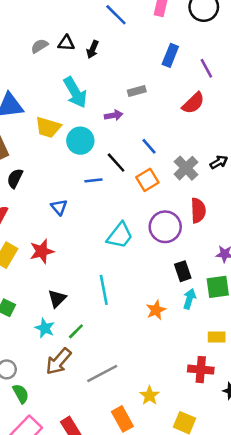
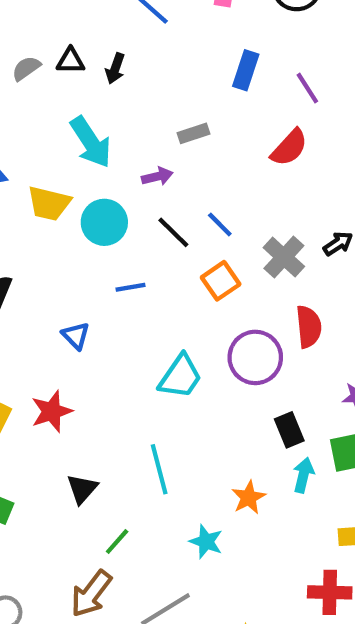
black line: (116, 163) -> (173, 232), moved
cyan star: (45, 328) -> (206, 542), moved

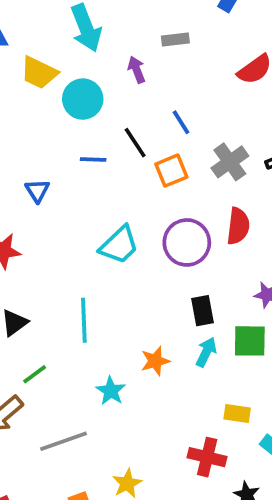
purple arrow: (157, 176) -> (137, 70), turned -110
black line: (173, 232) -> (135, 143), moved

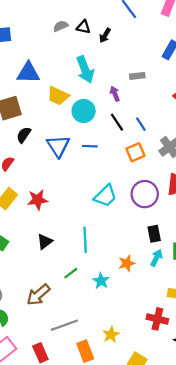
black line: (135, 143) -> (117, 122), moved
blue triangle: (37, 191) -> (58, 146), moved, size x1.6
green line: (35, 374) -> (71, 273), moved
gray line: (63, 441) -> (64, 325), moved

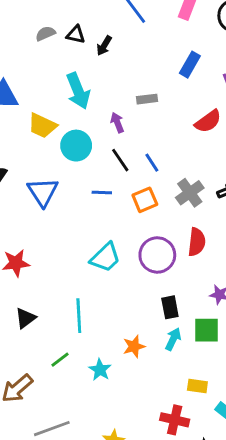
blue line: (90, 146) -> (102, 193), moved

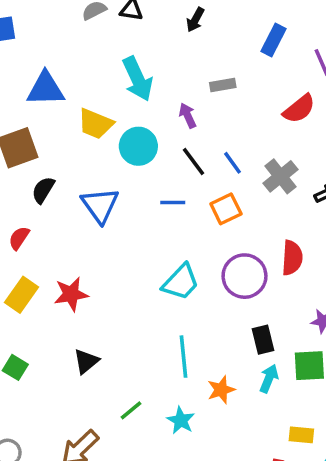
black arrow: (104, 46) -> (195, 20), moved
gray cross: (190, 193) -> (280, 176), moved
cyan line: (79, 316) -> (183, 357), moved

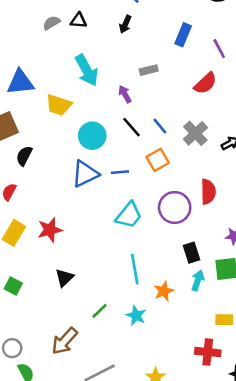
cyan circle: (138, 146) -> (92, 136), moved
blue line: (173, 203) -> (120, 172), moved
blue triangle: (100, 205) -> (85, 174), moved, turned 44

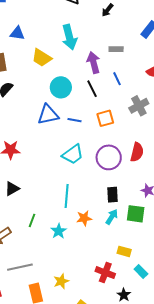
blue triangle: (20, 82) -> (17, 33), size x0.7
purple arrow: (125, 94) -> (93, 63), size x1.5
blue line: (160, 126) -> (117, 79), moved
green line: (99, 311) -> (32, 220), turned -40

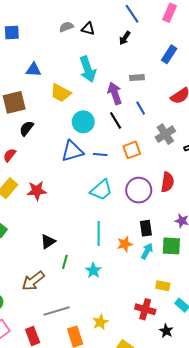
black triangle: (12, 189) -> (48, 242), moved
orange star: (84, 218) -> (125, 244), moved

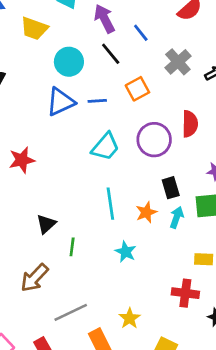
cyan star: (93, 270) -> (126, 252), moved

